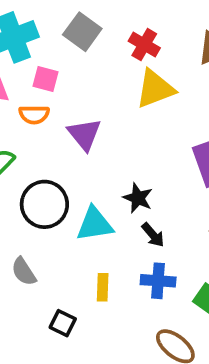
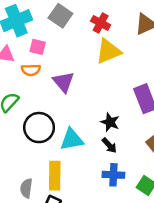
black star: (138, 198) -> (110, 122), moved
gray semicircle: (24, 272) -> (26, 188), moved, turned 42
yellow rectangle: (103, 287) -> (55, 176), moved, size x1.6

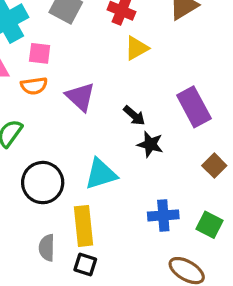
yellow triangle: (108, 51) -> (137, 48), size x0.7
black circle: (39, 128) -> (43, 183), moved
black arrow: (109, 145) -> (134, 116), moved

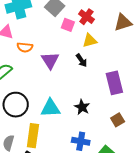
pink square: (40, 53) -> (68, 25), moved
black arrow: (134, 116) -> (81, 60), moved
black star: (150, 144) -> (82, 107), moved

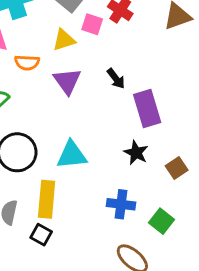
yellow triangle: (90, 40) -> (64, 40), moved
purple rectangle: (114, 83) -> (147, 109), moved
black star: (82, 107) -> (136, 153), moved

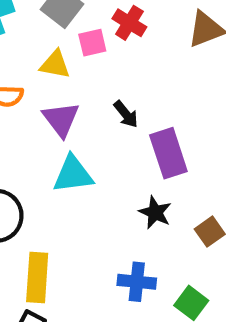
pink square: (92, 24) -> (92, 43), turned -30
yellow triangle: (64, 40) -> (55, 65), turned 30
cyan triangle: (72, 155) -> (73, 174), moved

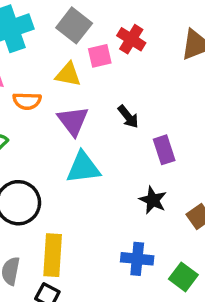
purple rectangle: (168, 153) -> (164, 150), size x0.7

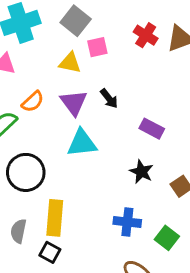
red cross: (131, 39) -> (146, 35), moved
orange semicircle: (27, 101) -> (33, 102), moved, turned -45
black arrow: (128, 117) -> (109, 99), moved
purple rectangle: (164, 150) -> (152, 129), turned -45

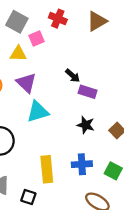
red cross: (146, 35) -> (58, 19), moved
black arrow: (109, 99) -> (73, 76), moved
yellow rectangle: (55, 218) -> (47, 169), moved

